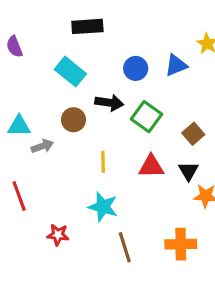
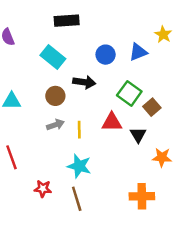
green square: (147, 117) -> (129, 93), moved
gray arrow: (42, 146) -> (55, 125), moved
red triangle: (151, 166) -> (112, 122), moved
black triangle: (189, 171) -> (138, 135), moved
brown line: (125, 247) -> (77, 199), moved

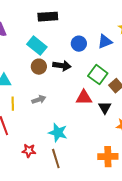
brown circle: (55, 96) -> (39, 67), moved
yellow line: (79, 130) -> (13, 104), moved

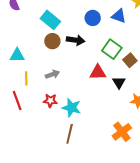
blue triangle: (105, 42) -> (119, 16), turned 42
red star: (29, 151) -> (50, 101), moved
orange cross: (108, 157) -> (122, 132), turned -36
brown line: (56, 159) -> (70, 134), turned 30

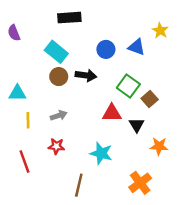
red line: (17, 101) -> (24, 162), moved
cyan star: (72, 108) -> (101, 153), moved

